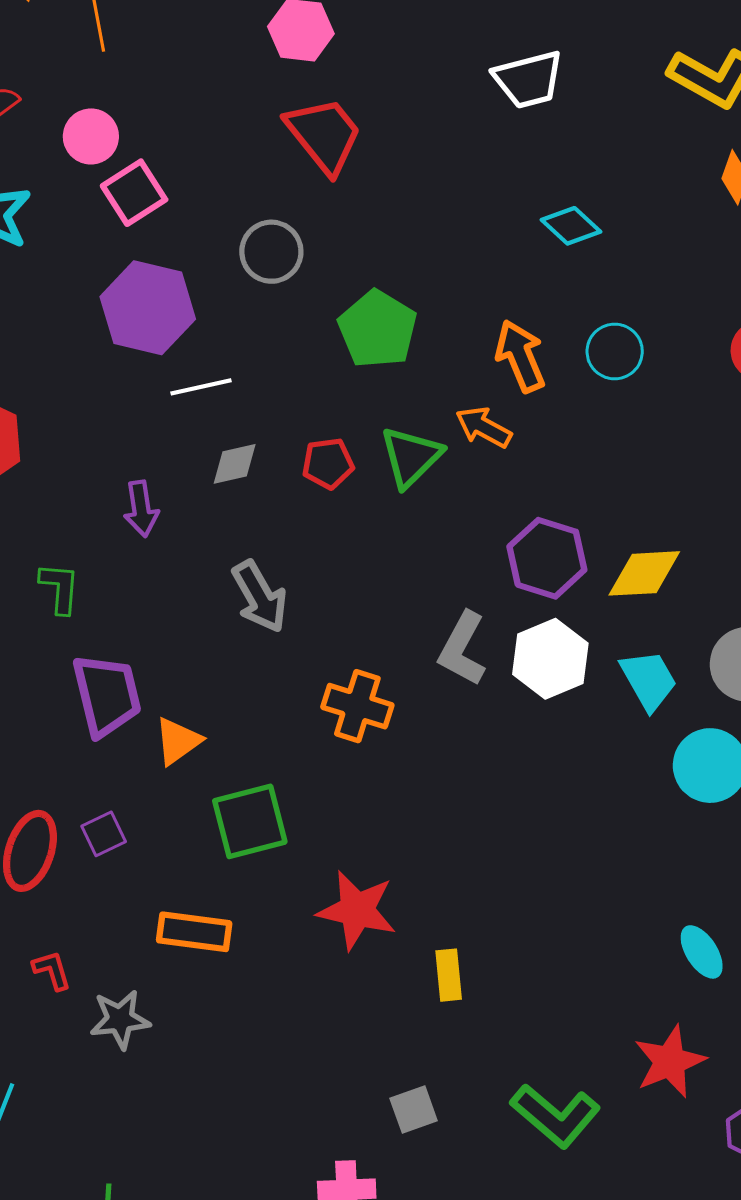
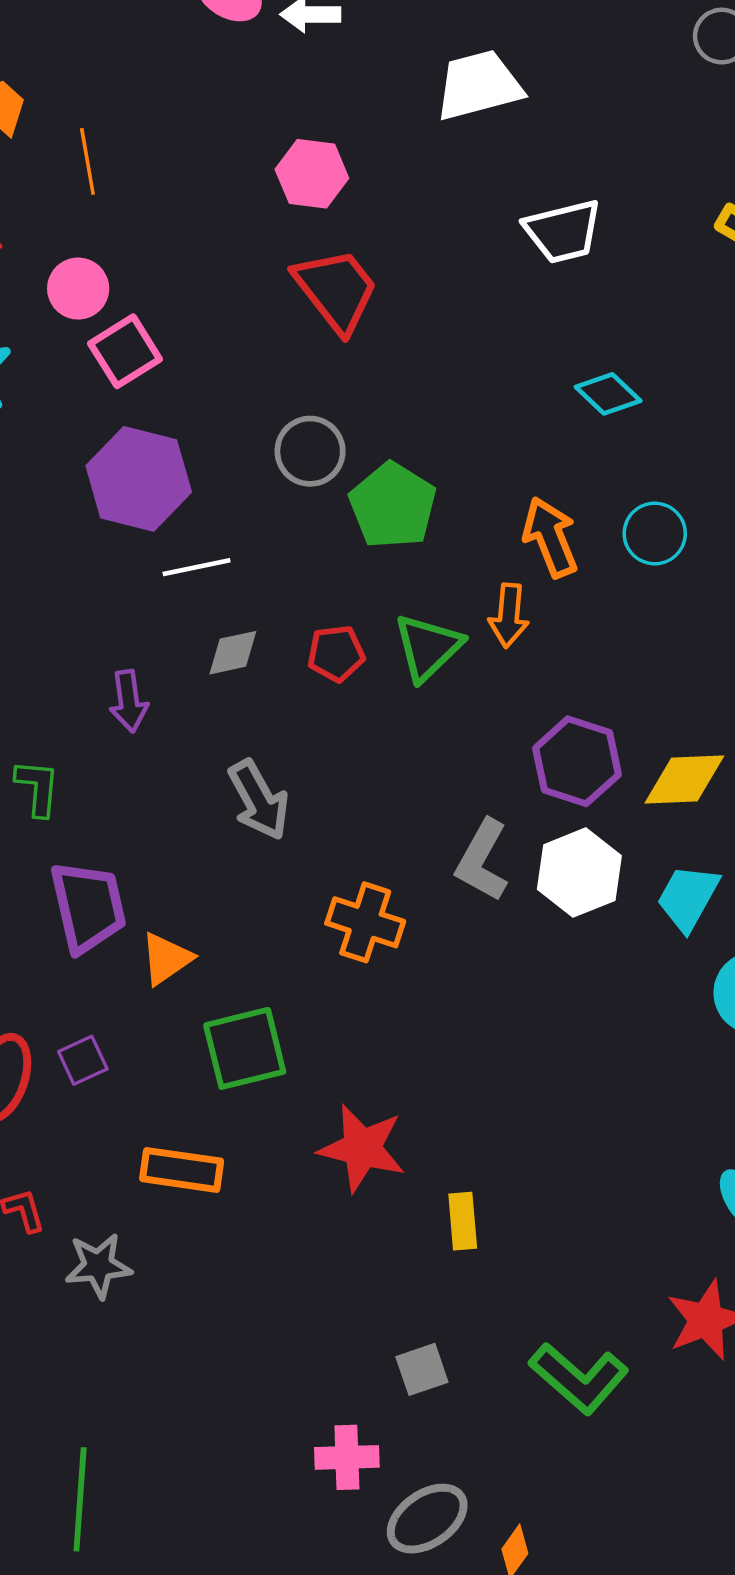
gray circle: (271, 252) -> (310, 451), moved
orange arrow: (484, 427) -> (509, 616), turned -114
cyan trapezoid: (649, 680) -> (688, 898), turned -122

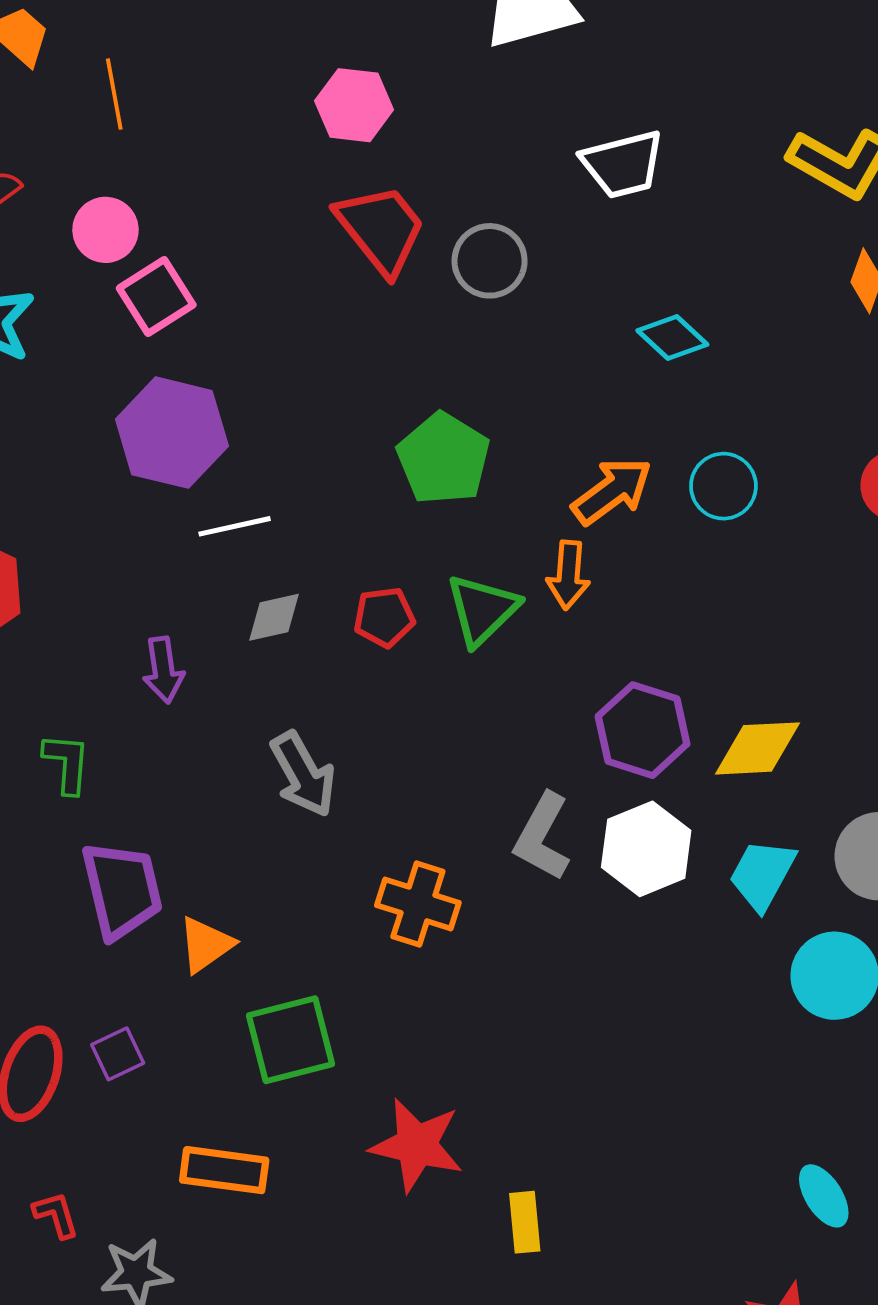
gray circle: (310, 451) -> (490, 261), moved
orange arrow: (550, 537) -> (612, 491), turned 76

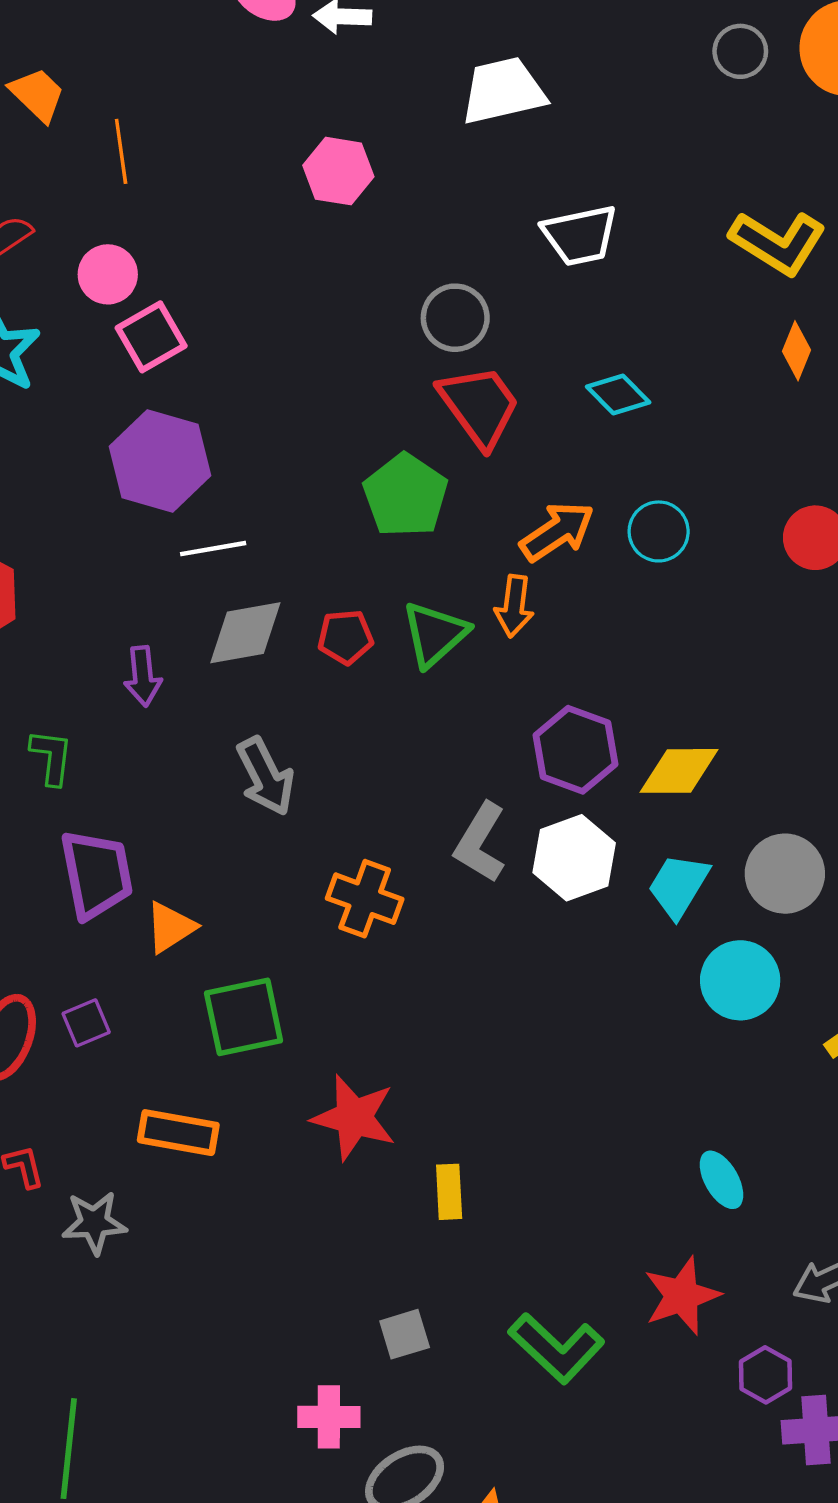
red trapezoid: (381, 229) -> (479, 406), moved
gray diamond: (274, 617) -> (245, 633), size x1.5

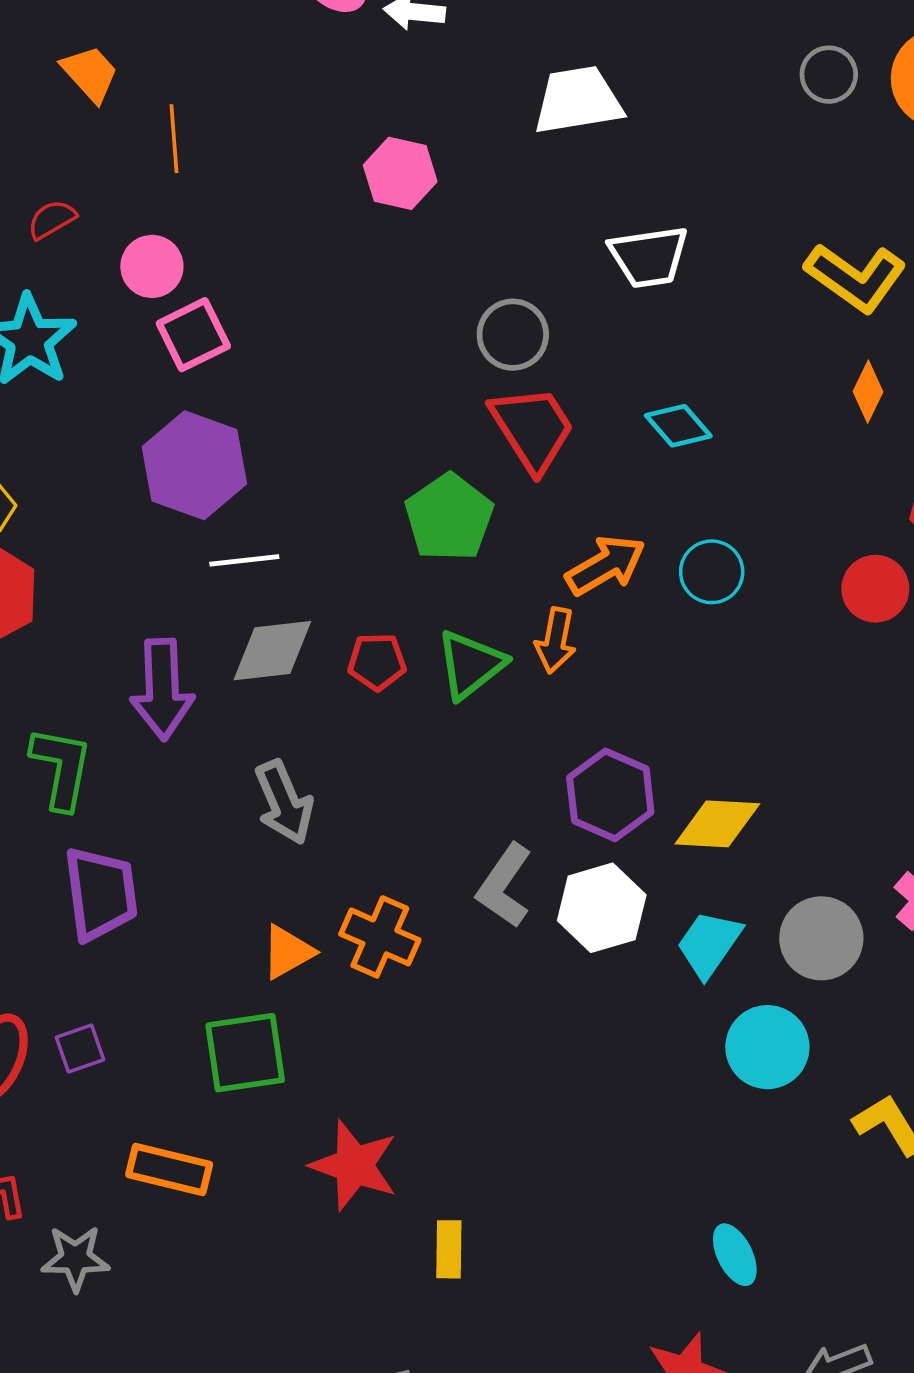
purple arrow: (143, 676) -> (162, 689), size x1.6
green L-shape: (52, 757) -> (61, 768), size x1.4
orange triangle: (170, 927) -> (288, 952), moved

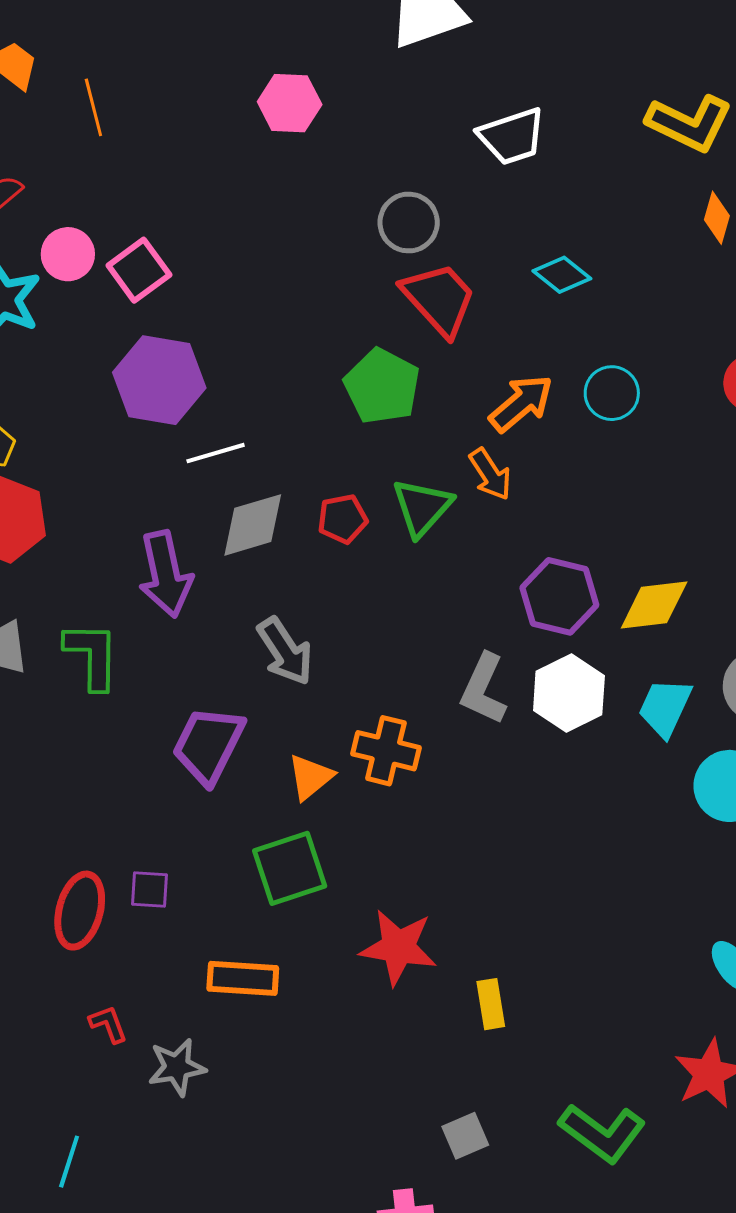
pink circle: (152, 266) -> (68, 254), moved
orange arrow: (556, 640) -> (490, 474), turned -34
purple trapezoid: (101, 894) -> (208, 745), moved, turned -136
purple square: (80, 1049) -> (150, 890), turned 33

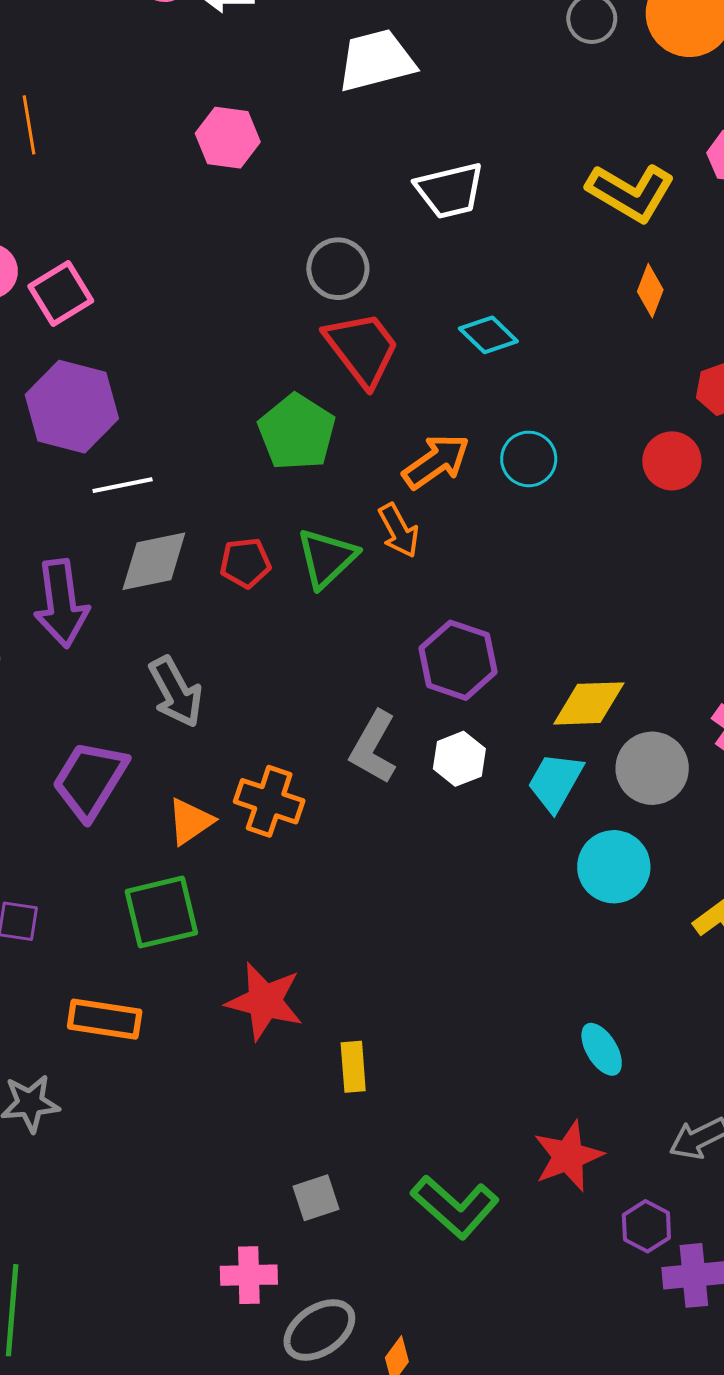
yellow diamond: (654, 605) -> (589, 703), moved
white hexagon: (569, 693) -> (459, 759), size x0.7

